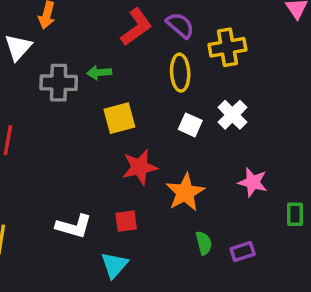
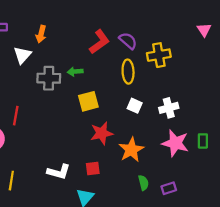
white cross: (232, 115) -> (169, 108), moved, turned 30
pink star: (253, 182) -> (175, 143), size x1.4
green rectangle: (295, 214) -> (203, 141), moved

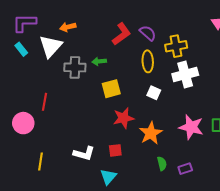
orange arrow: (41, 34) -> (68, 27), turned 63
white triangle: (22, 55) -> (51, 46), size x1.4
white cross: (169, 108) -> (185, 75), moved, size x1.4

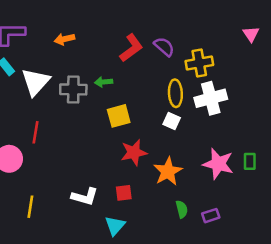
white triangle: (51, 46) -> (35, 82), moved
yellow ellipse: (148, 61) -> (175, 93), moved

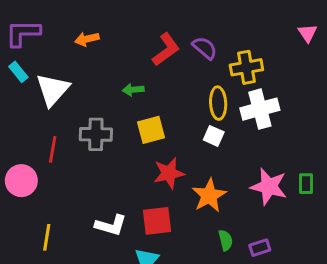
gray cross: (73, 89) -> (96, 134), moved
red square: (124, 193) -> (157, 221), size x1.5

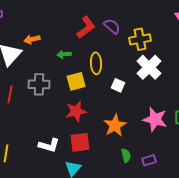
orange arrow: (87, 39) -> (32, 39), moved
yellow ellipse: (218, 103) -> (96, 63), moved
white cross: (260, 109) -> (149, 67), turned -30
red star: (169, 173) -> (76, 111), moved

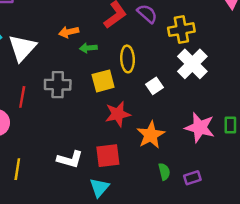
orange arrow: (32, 39) -> (69, 32), moved
white square: (118, 85) -> (154, 86), turned 32
red star: (76, 111) -> (118, 114), moved

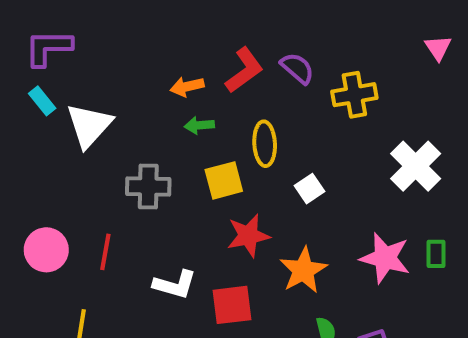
orange arrow: (69, 32) -> (187, 87), moved
white cross: (192, 64) -> (416, 166), moved
red line: (22, 97) -> (105, 252), moved
white L-shape: (70, 159) -> (175, 285), moved

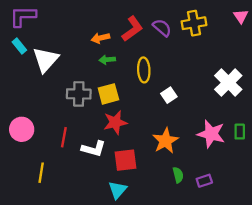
yellow cross: (354, 95) -> (194, 23), moved
yellow square: (224, 180) -> (108, 94), moved
red star: (248, 236) -> (115, 122), moved
red line: (105, 252) -> (64, 137), moved

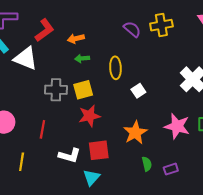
red L-shape: (132, 29) -> (44, 30), moved
white triangle: (46, 60) -> (26, 58), turned -50
white L-shape: (94, 149) -> (70, 156), moved

